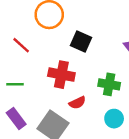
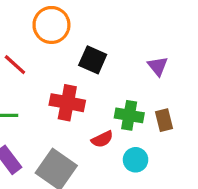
red semicircle: (77, 103) -> (102, 139), moved

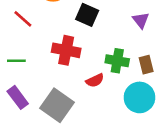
cyan circle: (136, 160) -> (139, 97), moved, size x1.5

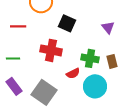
red line: (23, 19) -> (18, 26), turned -42
cyan circle: (139, 97) -> (95, 86), moved

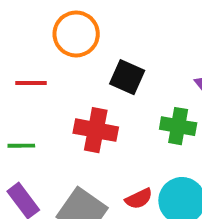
green cross: (90, 58) -> (178, 126), moved
red semicircle: (73, 73) -> (139, 199), moved

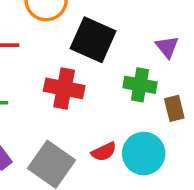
black square: (127, 77) -> (93, 40), size x1.4

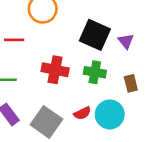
black square: (93, 40) -> (95, 35), moved
green cross: (140, 85) -> (95, 72), moved

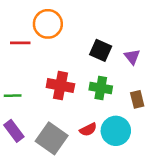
black square: (95, 35) -> (101, 50), size x0.7
red line: (14, 40) -> (20, 43), moved

